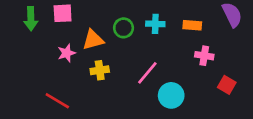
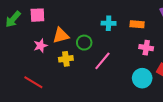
green arrow: (31, 19) -> (13, 19), turned 42
green circle: (123, 28) -> (84, 43), moved
cyan circle: (171, 95) -> (142, 78), moved

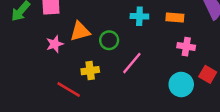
yellow cross: (66, 59) -> (90, 71), moved
red line: (33, 82) -> (69, 90), moved

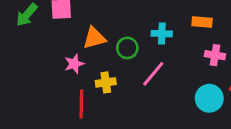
cyan cross: (139, 16) -> (162, 34), moved
pink star: (55, 44) -> (74, 64), moved
red line: (69, 90) -> (81, 104), turned 60

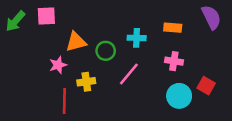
pink cross: (215, 55) -> (174, 61), moved

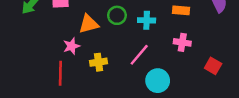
green circle: (106, 51) -> (117, 15), moved
cyan circle: (179, 96) -> (158, 81), moved
red line: (64, 101) -> (60, 73), moved

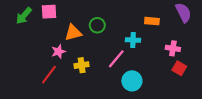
cyan cross: (147, 20) -> (133, 40), moved
pink cross: (182, 42) -> (173, 48), moved
red line: (60, 73) -> (49, 75), turned 36

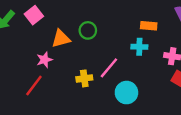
pink square: (49, 12) -> (34, 15), turned -35
cyan cross: (133, 40) -> (139, 47), moved
yellow cross: (82, 65) -> (84, 78), moved

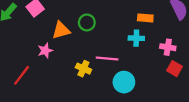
pink line: (109, 68) -> (107, 58), turned 55
yellow cross: (84, 78) -> (83, 69), turned 32
red line: (34, 85) -> (22, 75), moved

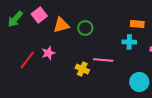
orange triangle: (61, 30) -> (61, 25), moved
red line: (22, 75) -> (27, 60), moved
cyan circle: (124, 82) -> (139, 82), moved

